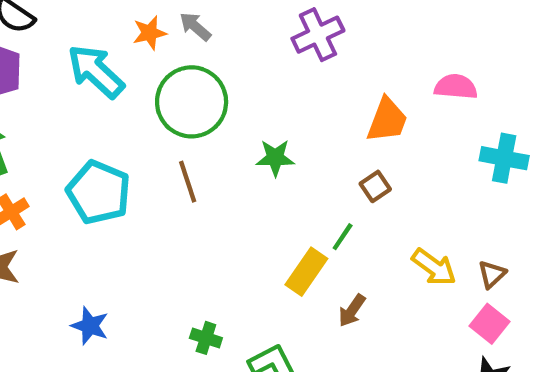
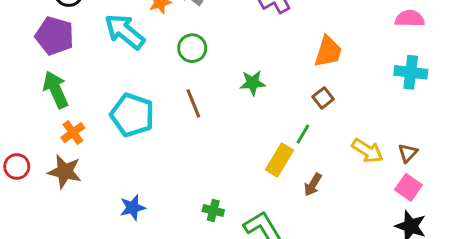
pink semicircle: (456, 87) -> (410, 19), moved
green circle: (192, 102) -> (192, 48), size x0.6
blue star: (90, 326) -> (133, 208), turned -30

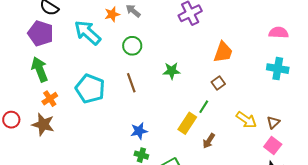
blue star: (133, 208) -> (139, 131), moved

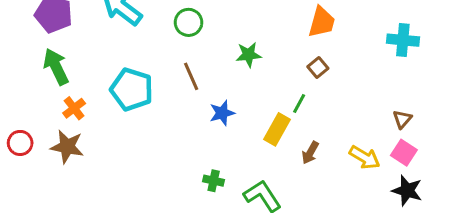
yellow arrow: (246, 120) -> (365, 157), moved
blue star: (139, 131) -> (222, 113), moved

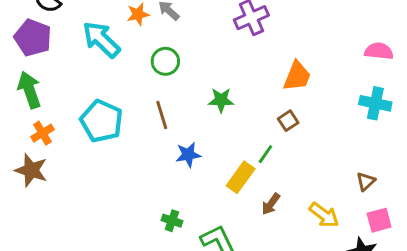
pink square: (404, 153) -> (379, 220), moved, turned 35

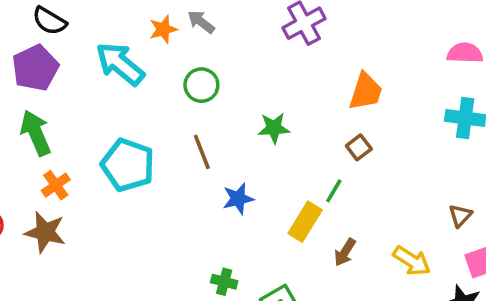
purple pentagon: (33, 38) -> (35, 68), turned 30

